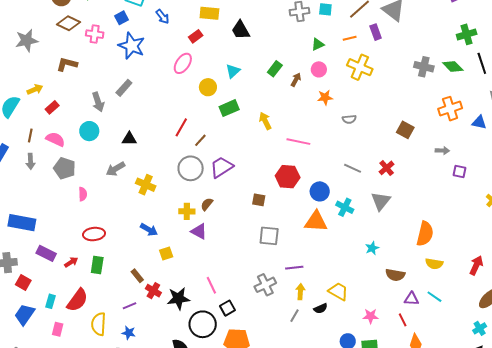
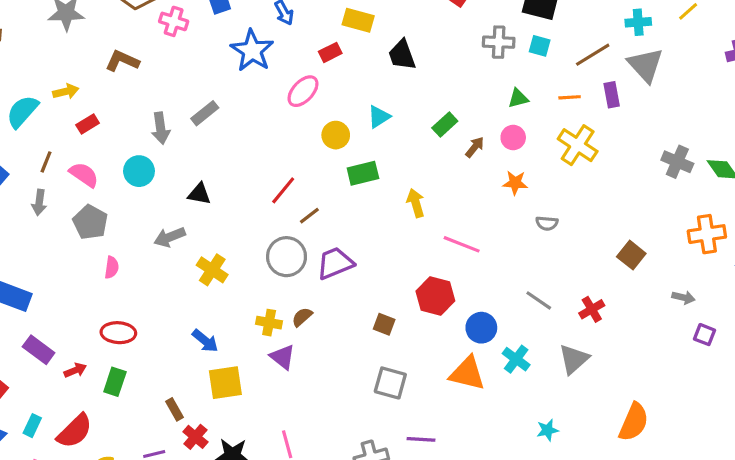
blue star: (132, 46) -> (252, 51), moved
yellow square: (166, 254) -> (225, 383), size x1.6

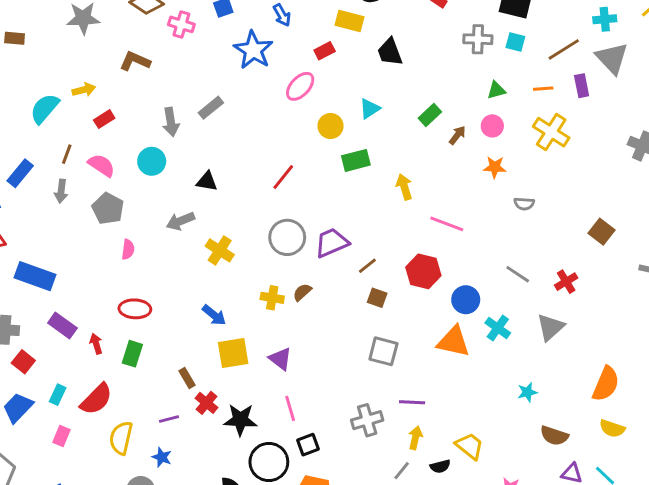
brown line: (309, 216) -> (367, 266), moved
purple triangle: (283, 357) -> (280, 359), moved
red arrow: (75, 370) -> (96, 344), turned -84

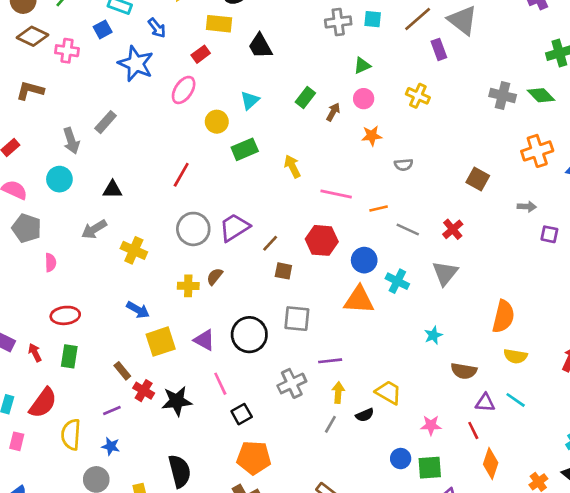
orange line: (543, 89) -> (379, 208), moved
yellow cross: (551, 132) -> (418, 96), size x0.7
black circle: (269, 462) -> (249, 335), moved

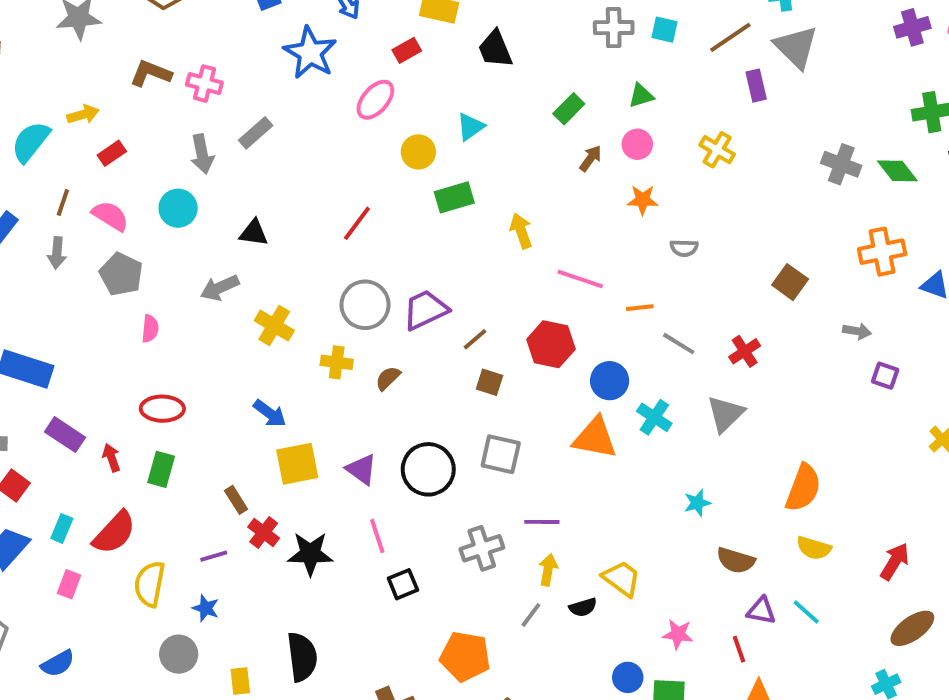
pink cross: (67, 51) -> (204, 84), moved
green rectangle: (305, 98) -> (569, 109), moved
yellow cross: (188, 286) -> (337, 362), moved
orange pentagon: (254, 458) -> (465, 656), moved

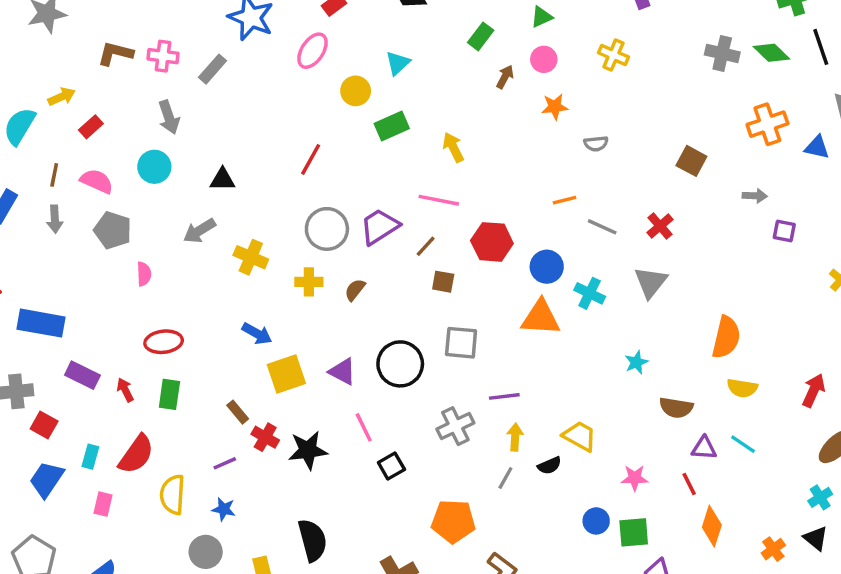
gray rectangle: (256, 133) -> (212, 69), moved
pink line: (580, 279) -> (439, 200), moved

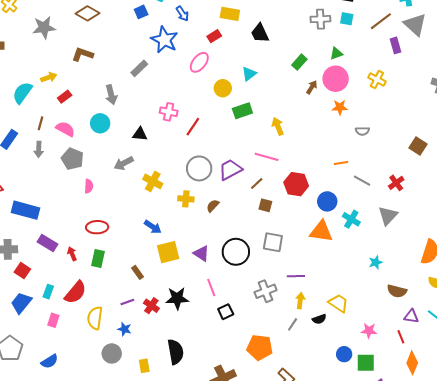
pink cross: (163, 56) -> (169, 112), moved
pink circle: (544, 59) -> (336, 79), size x1.6
red cross: (265, 437) -> (151, 306), moved

